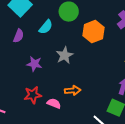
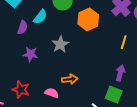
purple semicircle: (19, 36) -> (22, 28), moved
red star: (33, 95) -> (21, 90), moved, turned 30

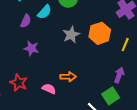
orange hexagon: (88, 19) -> (100, 33), moved
gray star: (60, 44) -> (71, 35), moved
green square: (114, 95) -> (111, 96), turned 30

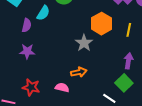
gray star: (71, 35) -> (84, 43), moved
purple star: (31, 48) -> (27, 51), moved

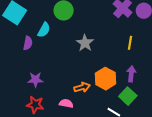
orange hexagon: (102, 24) -> (106, 79), moved
gray star: (84, 43) -> (85, 43), moved
purple star: (27, 51) -> (35, 80), moved

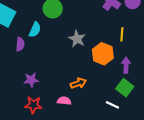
orange hexagon: (106, 79) -> (103, 54), moved

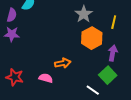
gray star: (77, 39) -> (84, 14), moved
purple star: (31, 80) -> (12, 34), moved

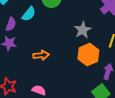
orange arrow: (63, 63) -> (41, 55), moved

